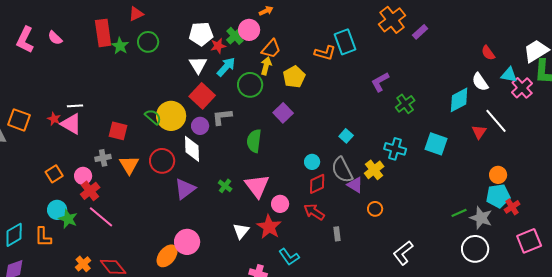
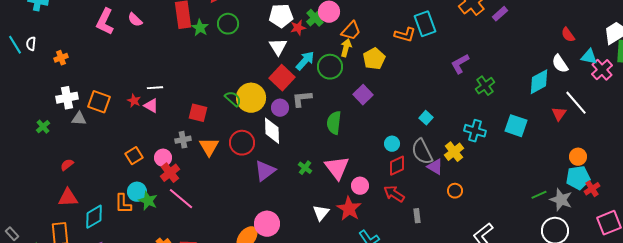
cyan arrow: (226, 67) -> (305, 61), moved
pink triangle: (71, 124) -> (151, 106), size x0.7
orange L-shape: (43, 237) -> (123, 204), moved

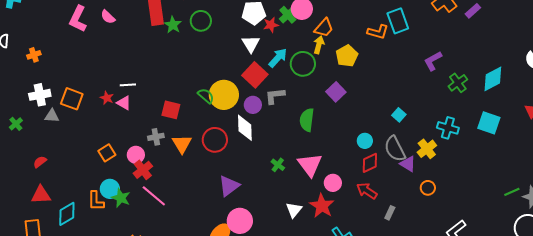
cyan diamond: (539, 82) -> (493, 79), moved
purple triangle: (265, 171) -> (229, 186), moved
gray rectangle: (417, 216) -> (390, 213), turned 32

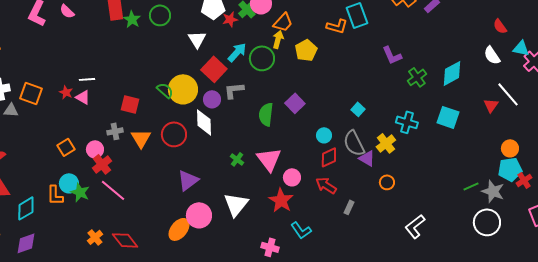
white triangle: (251, 44) -> (197, 39), moved
purple L-shape: (433, 61) -> (392, 55), turned -85
purple square: (336, 92) -> (295, 103), moved
white triangle: (294, 210) -> (236, 204), moved, size x1.5

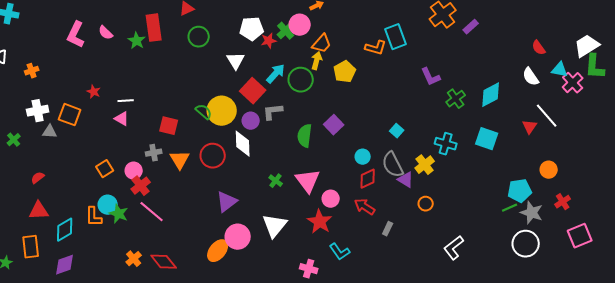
green star: (132, 19) -> (137, 41), moved
red star: (66, 92) -> (94, 92), moved
cyan pentagon: (510, 169) -> (520, 191), moved

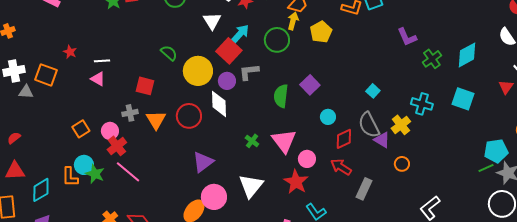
cyan arrow: (276, 74) -> (240, 34), moved
green semicircle: (204, 112) -> (169, 53), moved
cyan circle: (363, 157) -> (328, 117), moved
gray rectangle: (388, 229) -> (364, 189), size x1.5

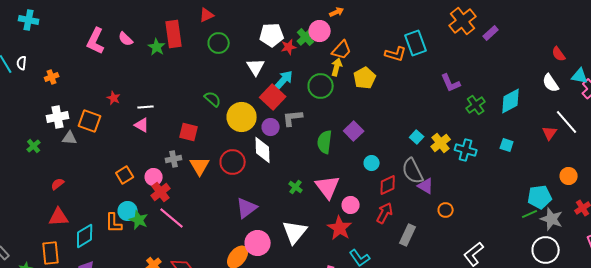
cyan square: (463, 99) -> (507, 145), size x0.6
yellow cross: (401, 125) -> (441, 143), moved
red arrow: (341, 167) -> (385, 213), turned 85

